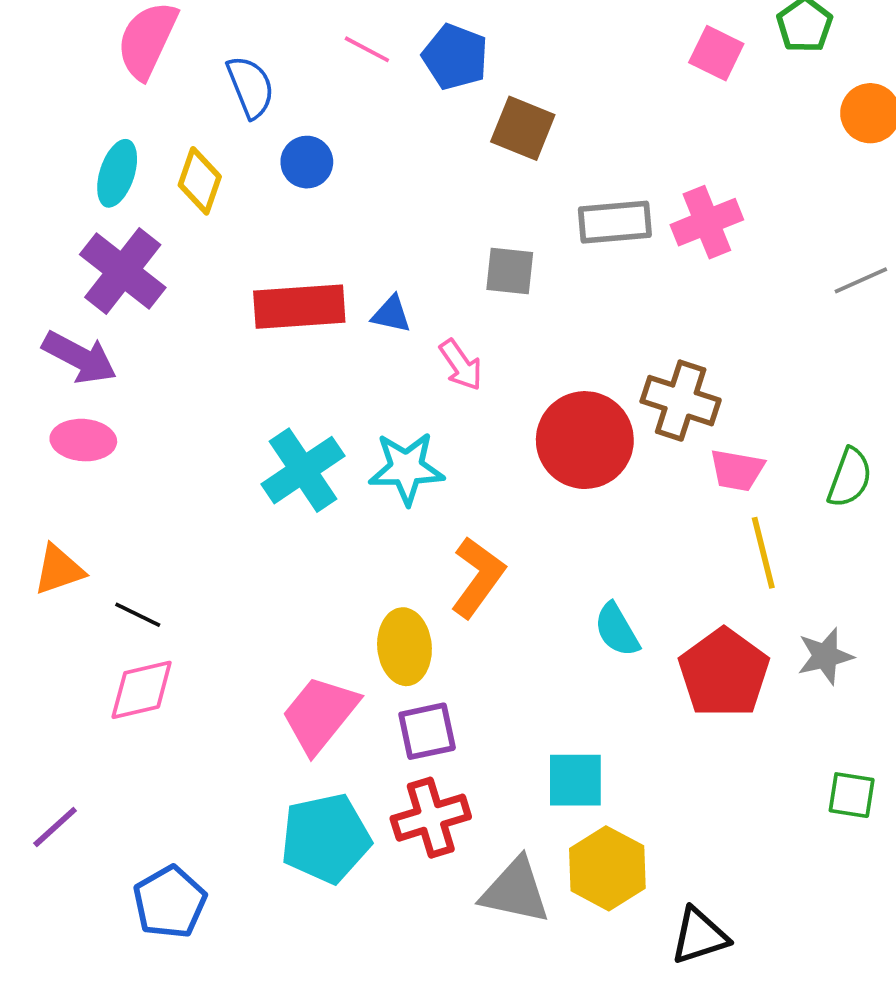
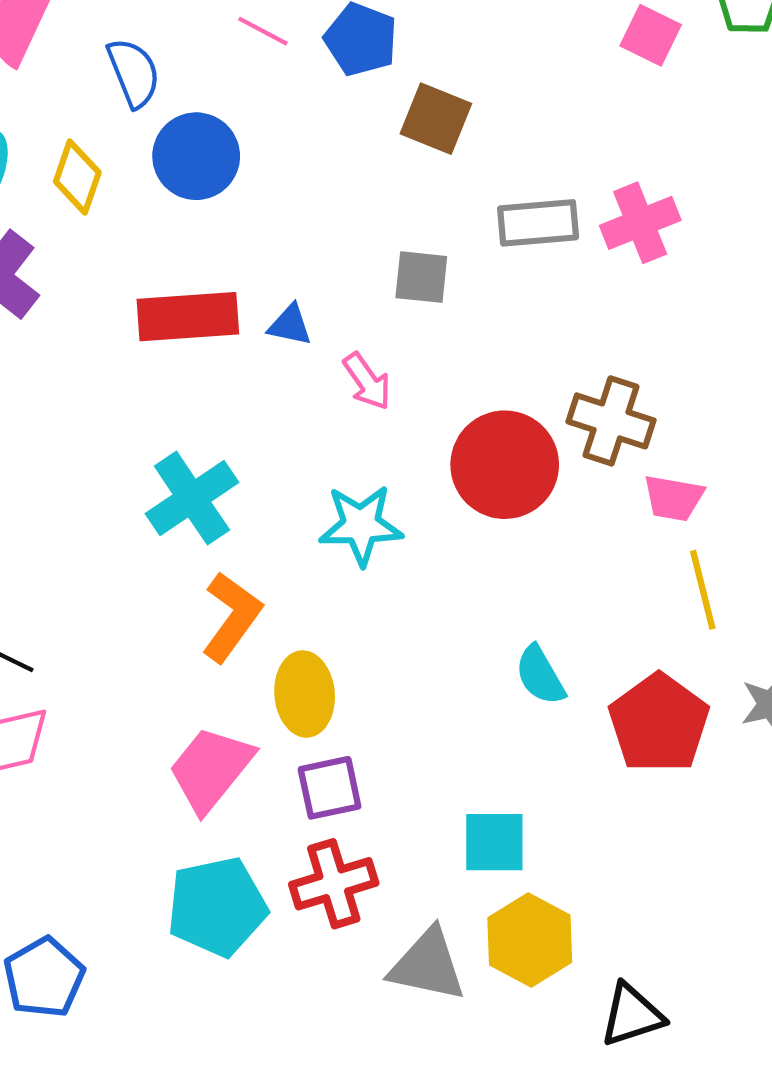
blue circle: (307, 162) -> (196, 156), size x1.5
cyan star: (406, 468) -> (361, 525), moved
orange L-shape: (478, 577) -> (232, 617), moved

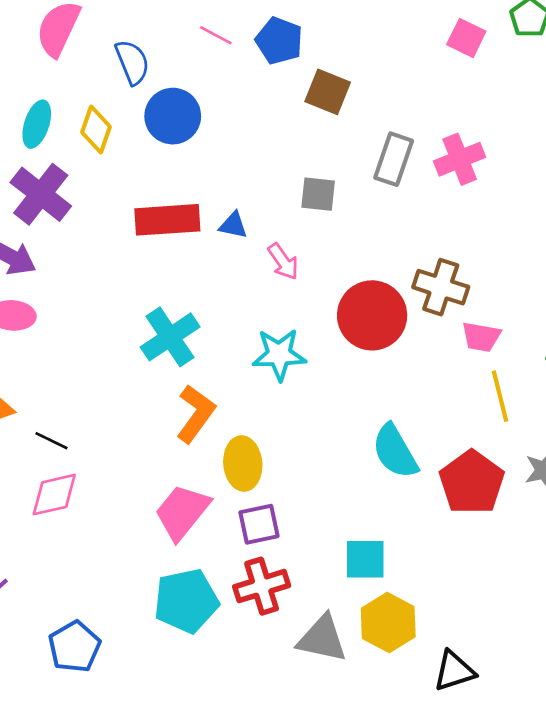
gray rectangle: (538, 223) -> (394, 159), turned -66
cyan semicircle: (540, 675) -> (395, 451), size x1.4

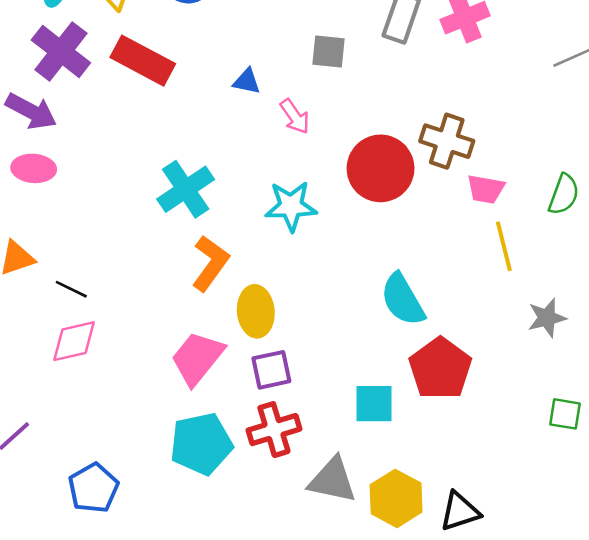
red rectangle: (167, 220) -> (143, 61), moved, turned 32
red pentagon: (472, 482) -> (440, 368), moved
yellow hexagon: (388, 622) -> (396, 498), moved

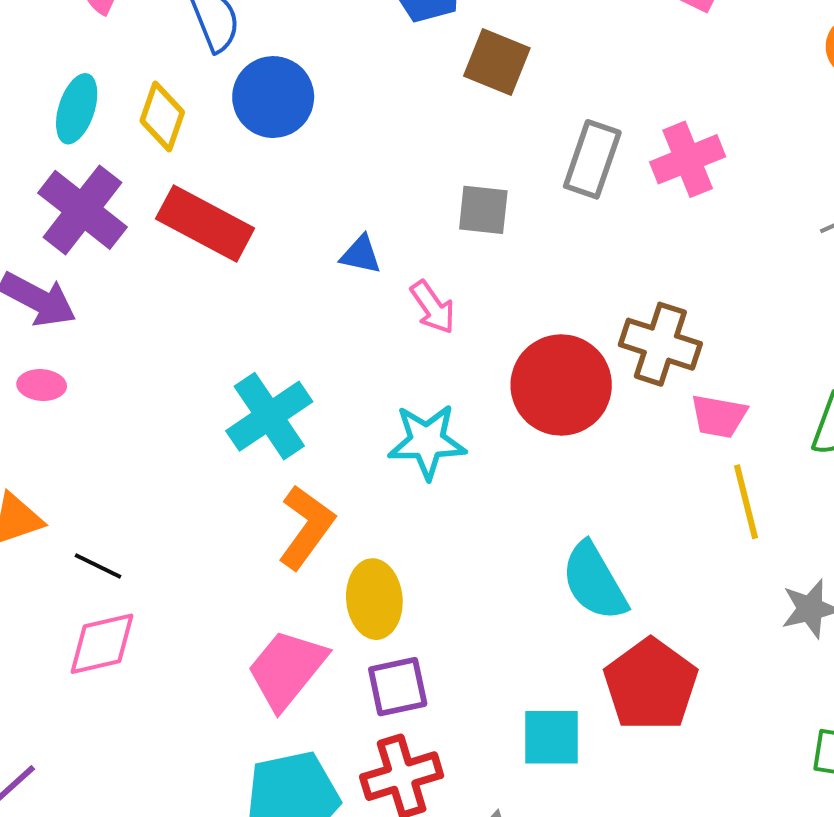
pink ellipse: (34, 168) -> (42, 385), size x0.7

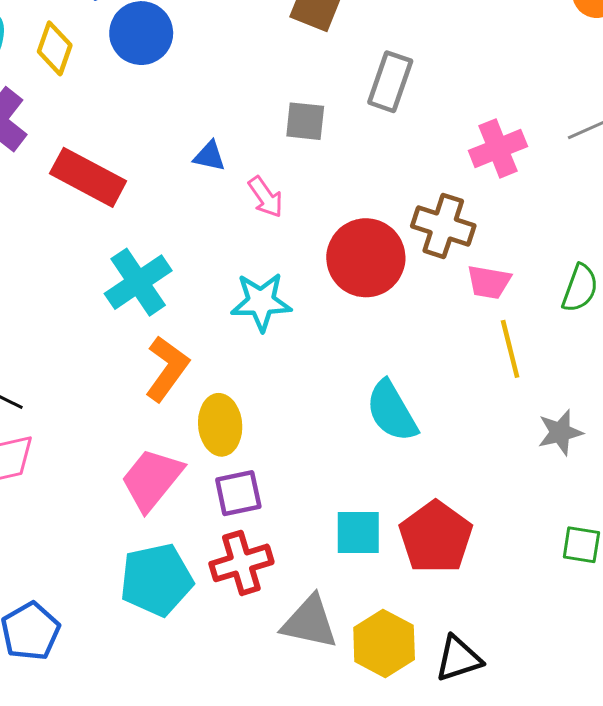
pink cross: (688, 159) -> (498, 148), moved
red rectangle: (205, 224) -> (88, 177), moved
red pentagon: (651, 685) -> (436, 537), moved

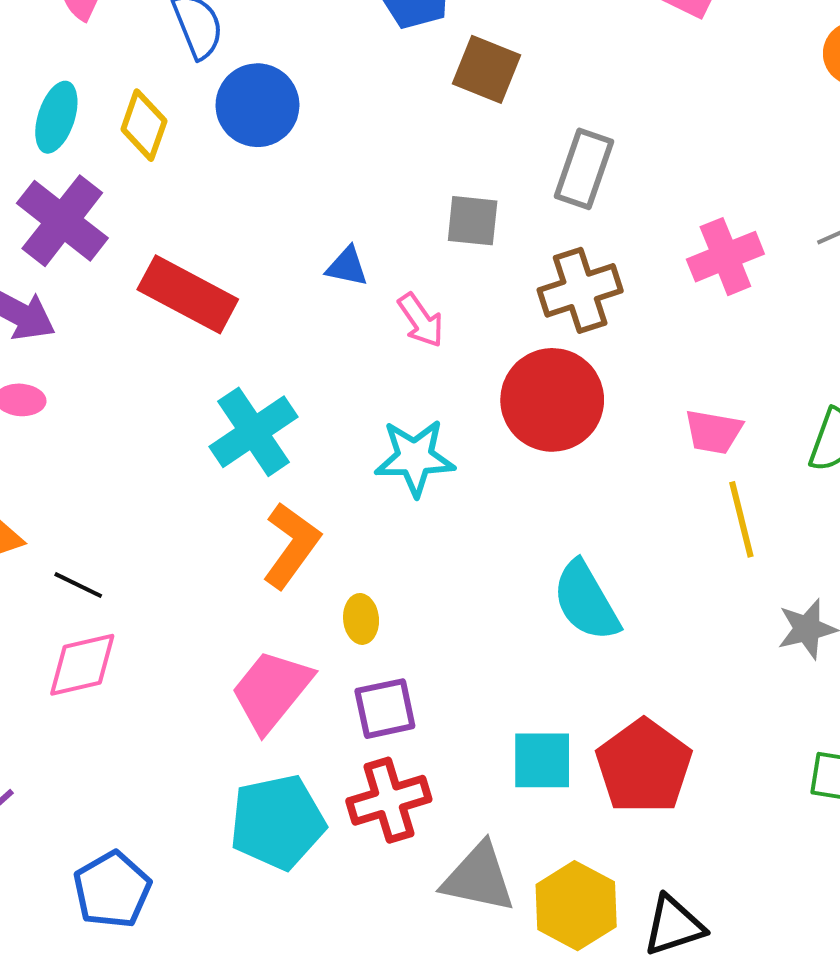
brown cross: (443, 226) -> (580, 290), moved, turned -36
yellow ellipse: (220, 425) -> (361, 619), size x0.6

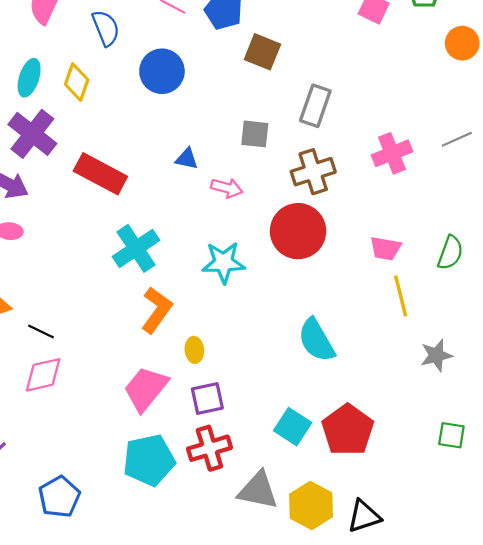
blue circle: (257, 105) -> (162, 71), moved
pink arrow: (421, 320) -> (227, 188), turned -40
cyan square: (542, 760) -> (293, 427), turned 33

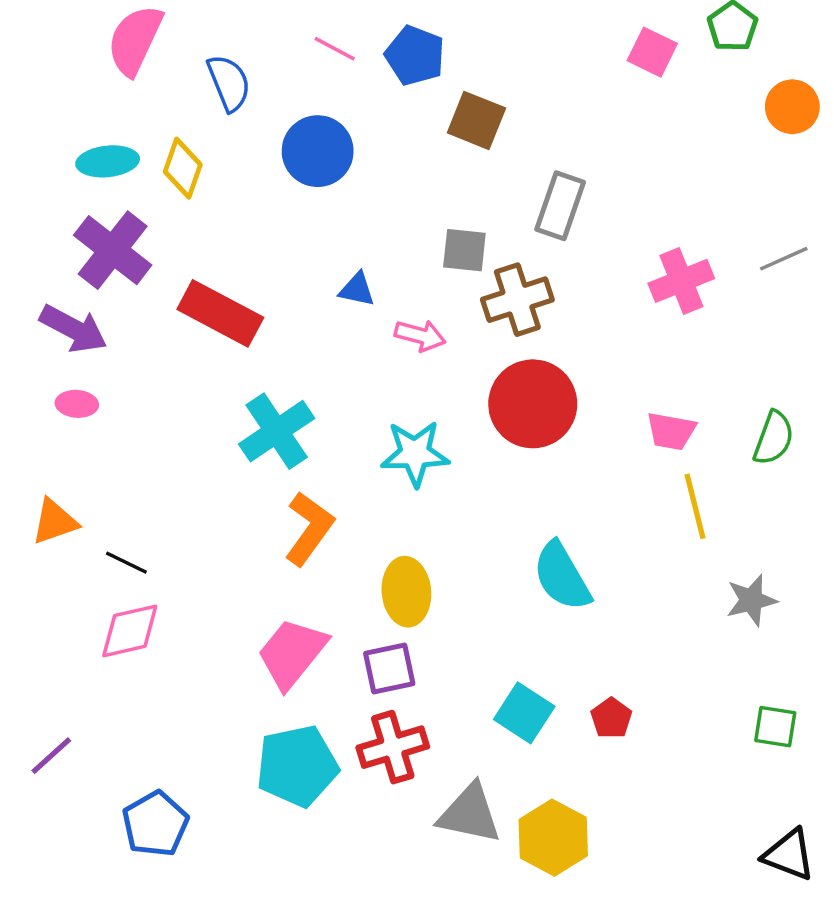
cyan ellipse: (29, 78) -> (108, 161), turned 66
brown cross: (313, 172) -> (517, 300), moved
yellow ellipse: (194, 350) -> (406, 592), moved, size x1.6
red pentagon: (348, 430) -> (611, 718), size x0.5
black triangle: (364, 516) -> (789, 855), moved, turned 39

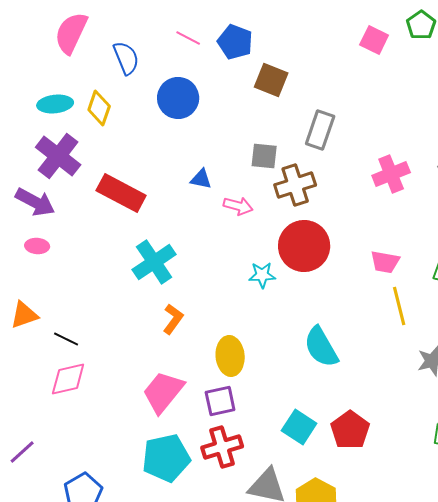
cyan star: (415, 453) -> (262, 275), moved, size x0.7
orange L-shape: (309, 529) -> (173, 319), size x0.7
red pentagon: (611, 718) -> (350, 430), size x1.6

